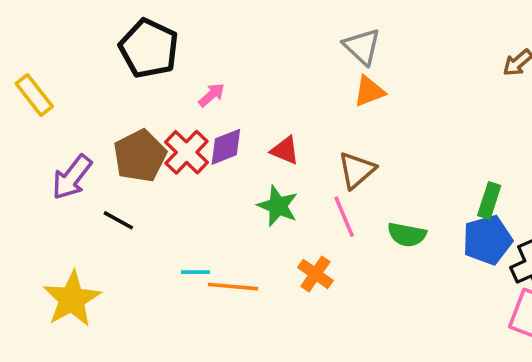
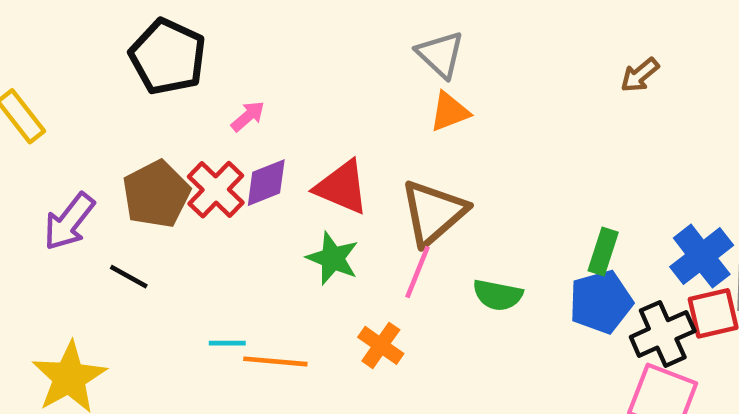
red triangle: (285, 150) -> (342, 187), size x1.5
brown triangle: (357, 170) -> (434, 213), size x1.4
pink line: (344, 217) -> (417, 272), turned 45

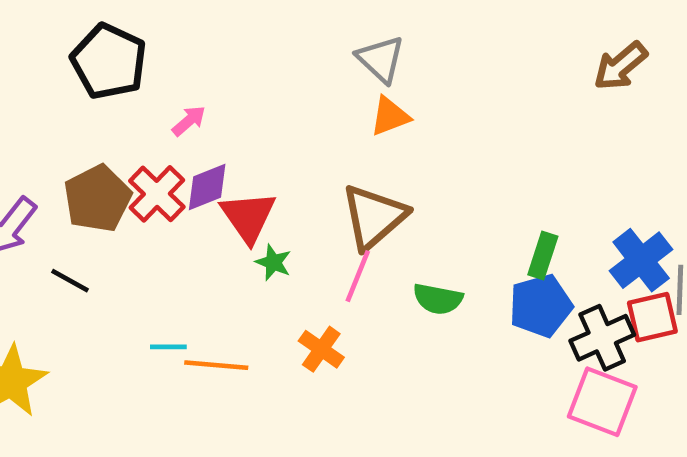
brown arrow: (640, 75) -> (620, 66), moved, size x1.4
red triangle: (342, 187) -> (248, 217), moved, turned 32
green star: (333, 258) -> (273, 262), size x0.7

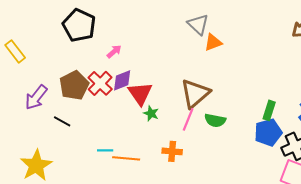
orange triangle: (390, 116) -> (213, 42), moved
green semicircle: (438, 299) -> (215, 120), moved
orange cross: (321, 349) -> (172, 151), turned -30

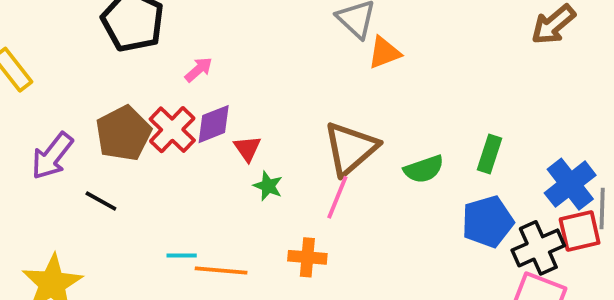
red triangle: (140, 93) -> (247, 148), size x0.6
green rectangle: (269, 110) -> (489, 154), moved
green semicircle: (215, 120) -> (424, 169), moved, turned -30

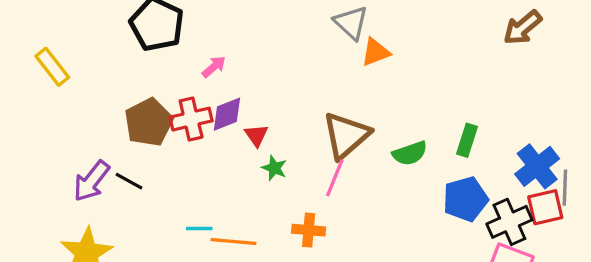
red cross: (172, 130) -> (191, 119), turned 33
purple arrow: (52, 156) -> (91, 181), moved

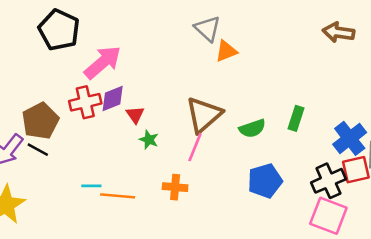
brown arrow: (522, 28) -> (338, 32), turned 48
pink arrow: (214, 67) -> (103, 62), size x2.0
brown pentagon: (149, 122) -> (40, 121), moved
blue pentagon: (465, 199) -> (265, 181), moved

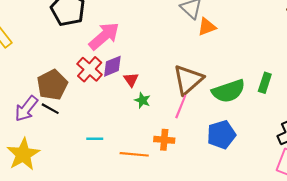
red cross: (85, 102) -> (90, 69), turned -35
green semicircle: (252, 128) -> (229, 91), size x1.5
blue pentagon: (265, 181) -> (221, 135), moved
orange line: (118, 196) -> (134, 154), moved

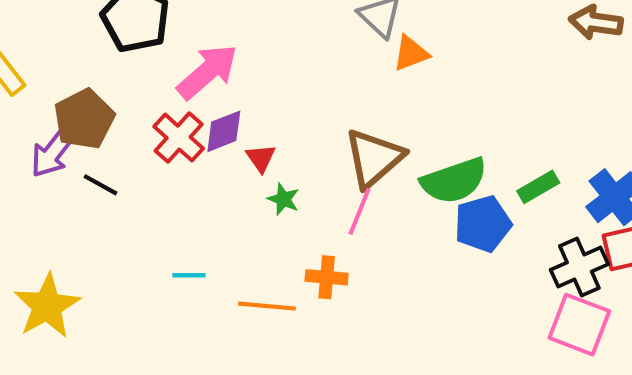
green rectangle: (265, 83) -> (538, 187), moved, turned 42
brown pentagon: (52, 85) -> (84, 119), moved
purple arrow: (26, 109) -> (53, 152), moved
black line: (50, 109) -> (101, 185), moved
blue pentagon: (221, 135) -> (483, 224), moved

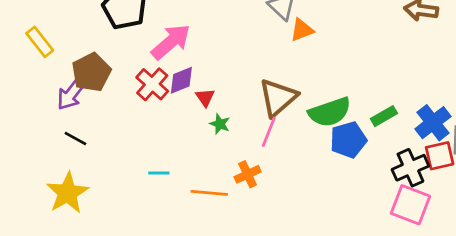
black line: (101, 185) -> (75, 139), moved
orange cross: (327, 277) -> (248, 174), turned -30

